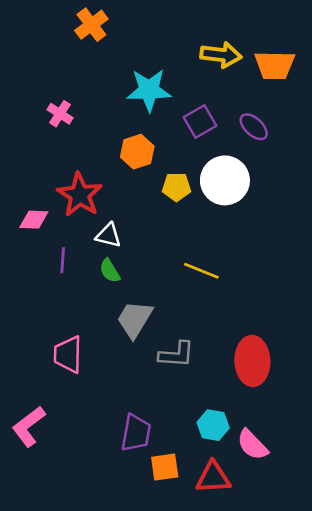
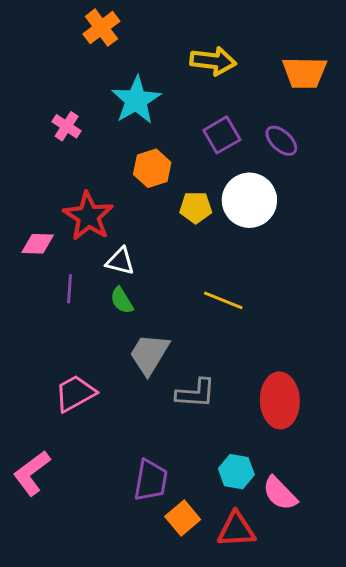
yellow arrow: (221, 55) -> (213, 61), moved
cyan star: (149, 90) -> (136, 100), moved, turned -30
pink trapezoid: (68, 354) -> (75, 393), turned 60
orange square: (165, 467) -> (183, 518), turned -32

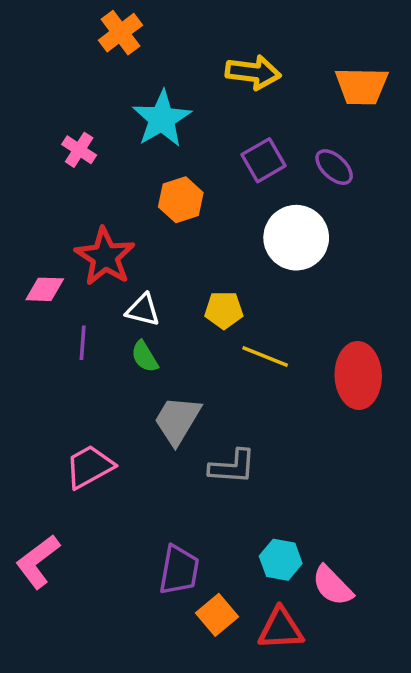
yellow pentagon: (196, 207) -> (224, 310), moved
red ellipse: (280, 400) -> (358, 375), moved

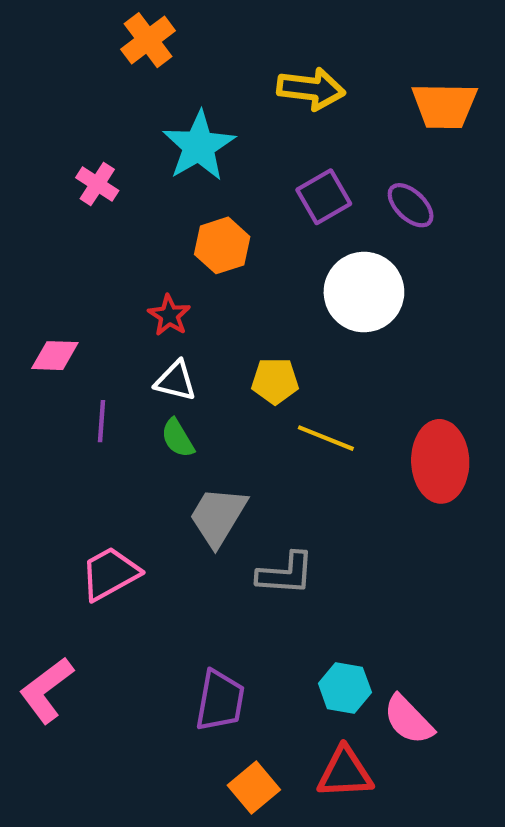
red star: (105, 257) -> (169, 315), moved, size x0.6
orange square: (217, 615) -> (254, 787), moved

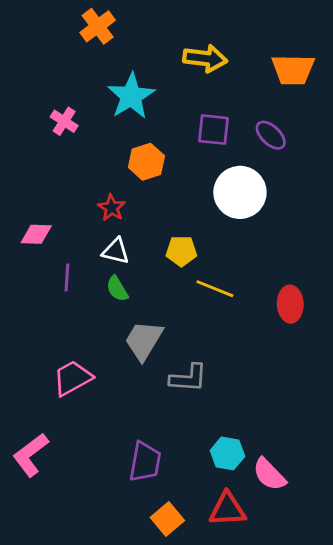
purple square: (324, 197) -> (213, 130), turned 36
red ellipse: (440, 461) -> (290, 304), size x0.7

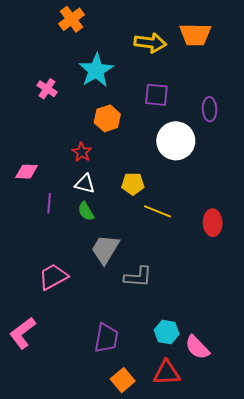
orange trapezoid: (293, 70) -> (195, 35), moved
purple ellipse: (271, 135) -> (210, 109), moved, turned 45

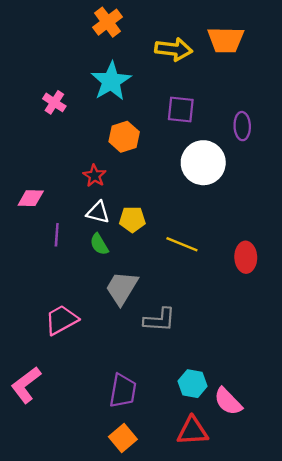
orange cross: (72, 19) -> (108, 22), moved
yellow pentagon: (133, 184) -> (132, 219), moved
orange square: (123, 380) -> (123, 438), moved

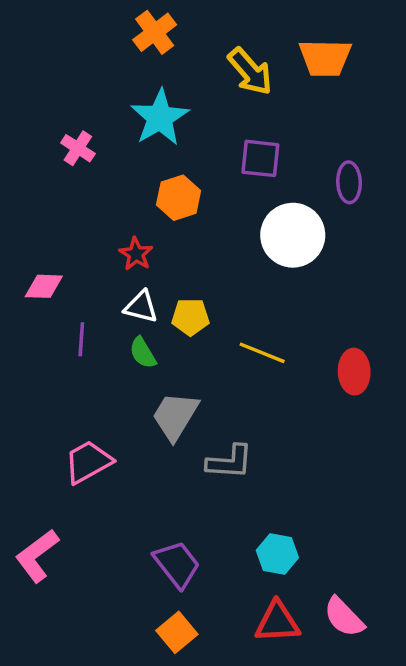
yellow arrow: (174, 49) -> (250, 72), turned 42
purple trapezoid: (123, 391) -> (177, 564), turned -48
pink semicircle: (228, 401) -> (344, 617), moved

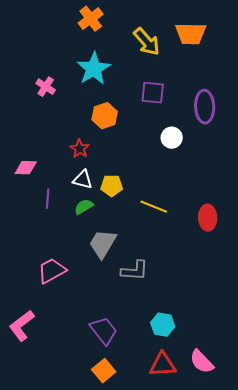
purple ellipse: (349, 182) -> (205, 107), size x1.4
white circle: (293, 235) -> (172, 138), size x0.6
green semicircle: (143, 353) -> (84, 207), turned 90

